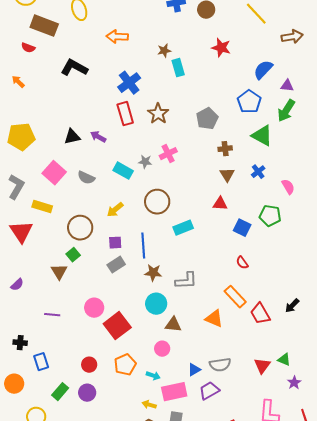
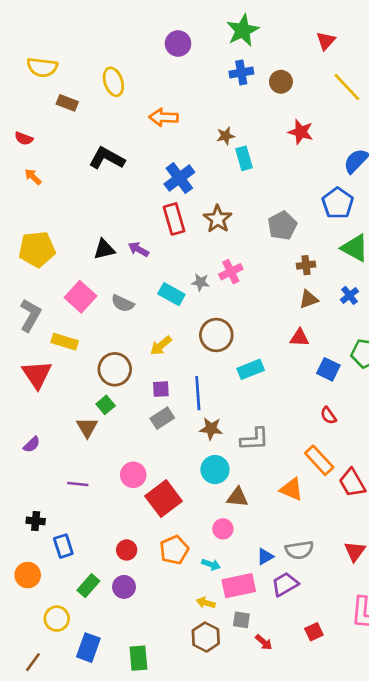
brown rectangle: (44, 26) -> (67, 103), size x0.6
red semicircle: (28, 48) -> (24, 138), moved
brown triangle: (227, 175) -> (309, 299), turned 42

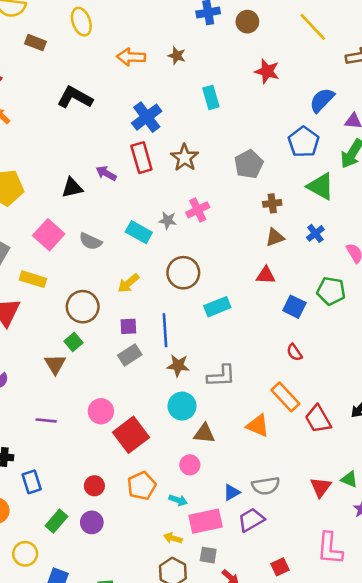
brown star: (226, 136) -> (177, 56), moved, turned 30
purple arrow: (138, 249) -> (106, 173), moved

